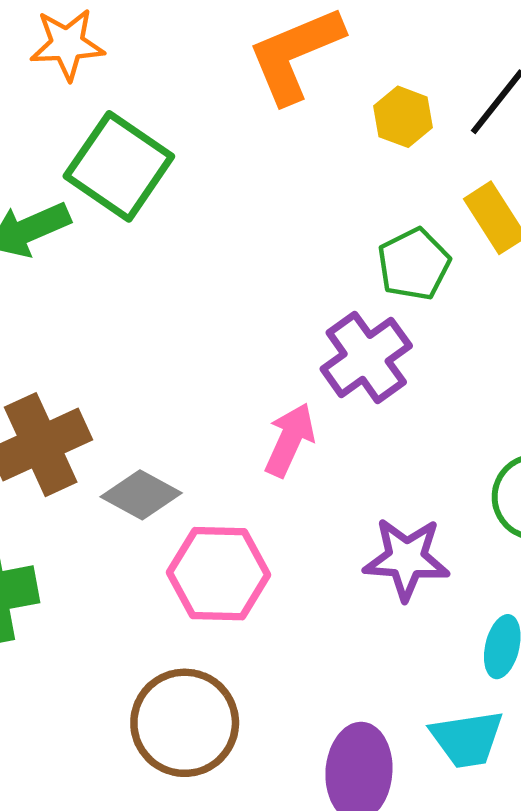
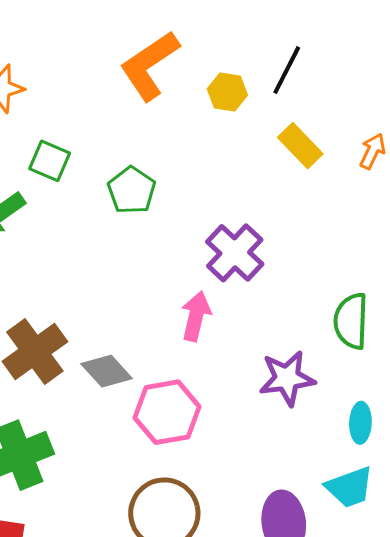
green square: (119, 166) -> (50, 161), size x0.6
green pentagon: (414, 264) -> (132, 190), moved
gray diamond: (141, 495) -> (107, 371), turned 30

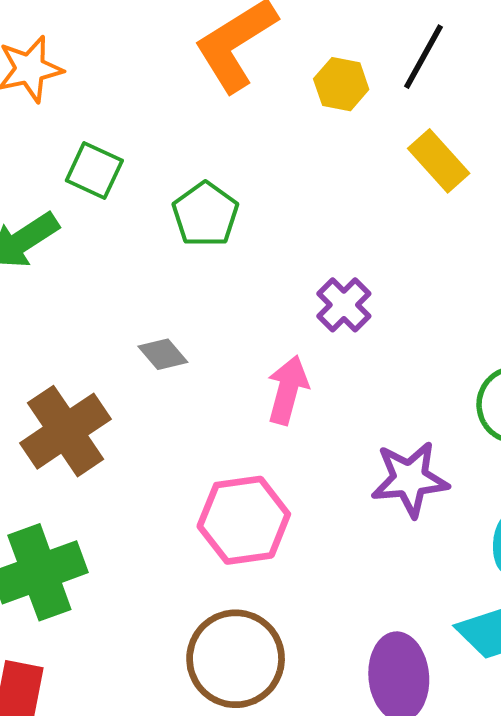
purple cross: (235, 253) -> (344, 305), size x0.7
gray diamond: (107, 371) -> (163, 354), moved, size x0.7

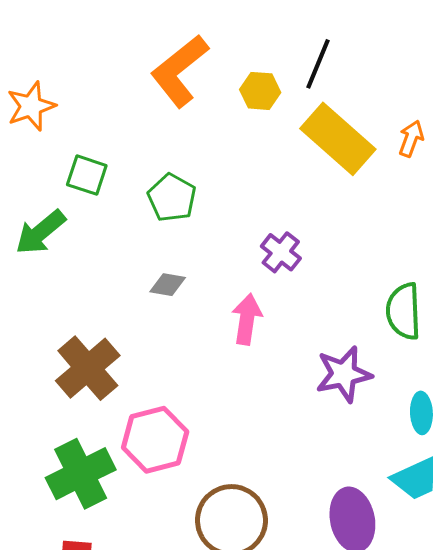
yellow rectangle: (439, 161) -> (338, 139), size x1.6
gray diamond: (163, 354) -> (168, 285), moved, turned -33
pink hexagon: (244, 520) -> (155, 440), moved

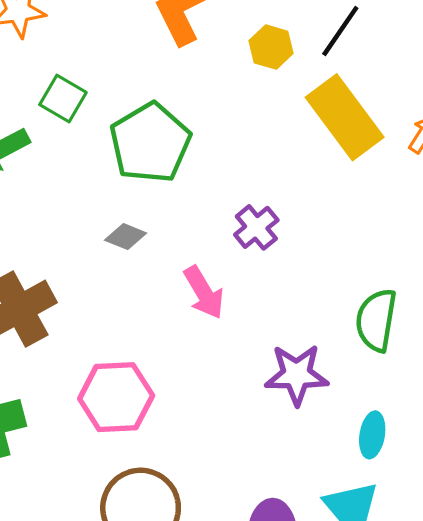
green pentagon: (172, 198) -> (150, 143), size x1.5
pink arrow: (247, 319) -> (204, 292), turned 129
pink hexagon: (155, 440) -> (116, 397), moved

